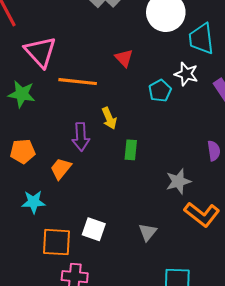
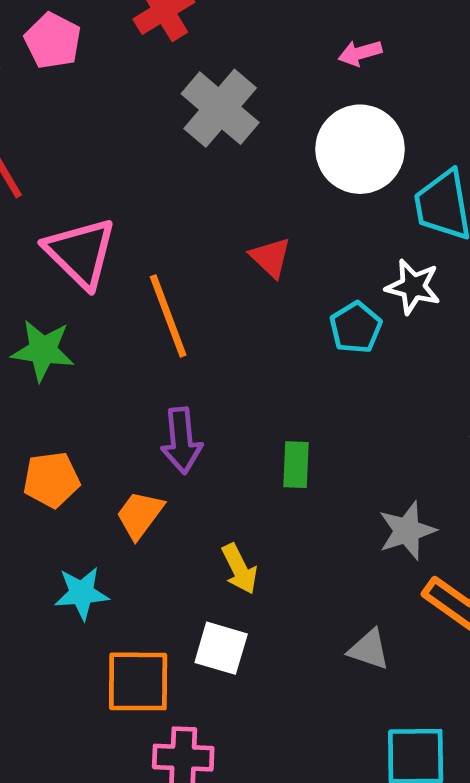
orange line: (78, 82) -> (168, 316), turned 66
yellow arrow: (109, 118) -> (239, 569), moved
gray triangle: (148, 232) -> (369, 649), moved, turned -48

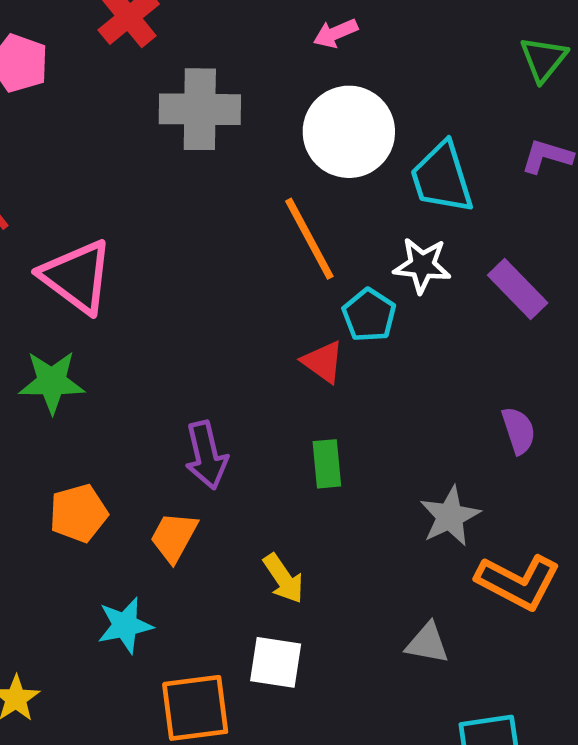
gray cross: (220, 108) -> (200, 109), turned -32
red triangle: (271, 257) -> (323, 362), moved
orange line: (168, 316) -> (309, 239), moved

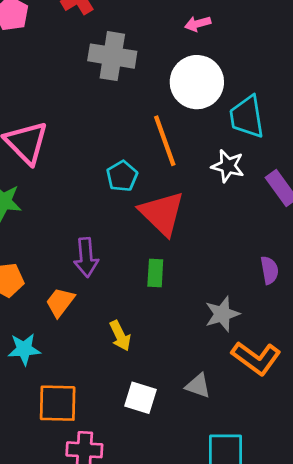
cyan pentagon: (369, 315) -> (122, 176), moved
red triangle: (323, 362) -> (162, 213), size x1.8
white square: (276, 662) -> (141, 398), moved

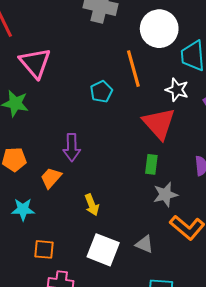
red triangle: (162, 213) -> (159, 123), moved
green rectangle: (155, 273) -> (151, 164), moved
white square: (141, 398) -> (103, 250), size x1.4
orange square: (58, 403) -> (44, 249), size x0.7

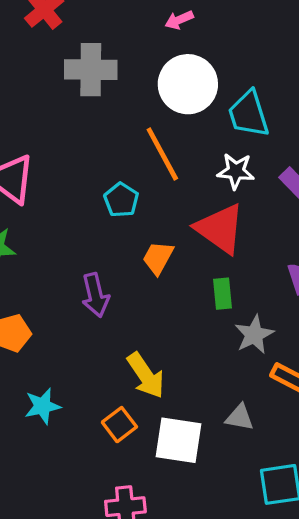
orange trapezoid: (51, 178) -> (158, 258), moved
yellow arrow: (92, 205) -> (146, 375), size x1.4
orange square: (44, 249) -> (119, 425), moved, turned -30

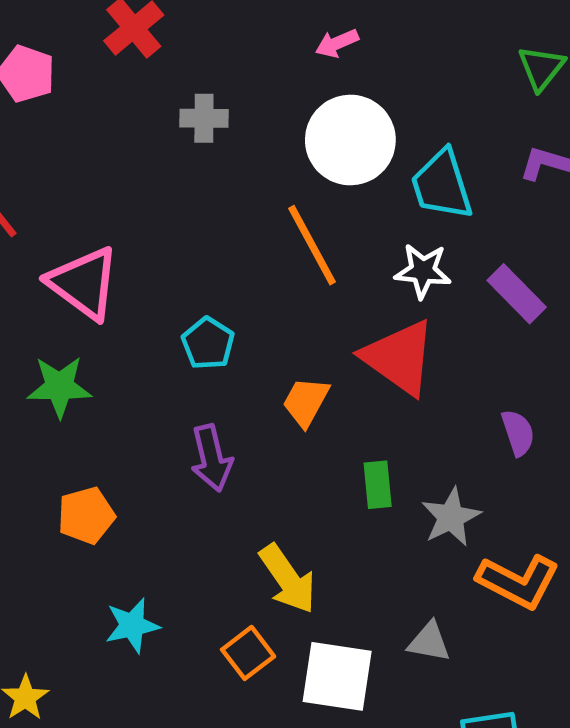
gray cross: (91, 70) -> (204, 118), size x0.6
cyan pentagon: (121, 200) -> (208, 343), moved
green rectangle: (223, 294) -> (378, 485), moved

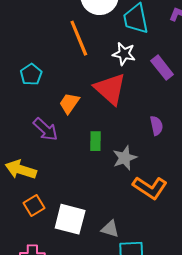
purple arrow: (211, 458) -> (45, 129), moved, turned -40
yellow arrow: (288, 579) -> (21, 170), moved, turned 136
gray triangle: (429, 642) -> (110, 229), moved

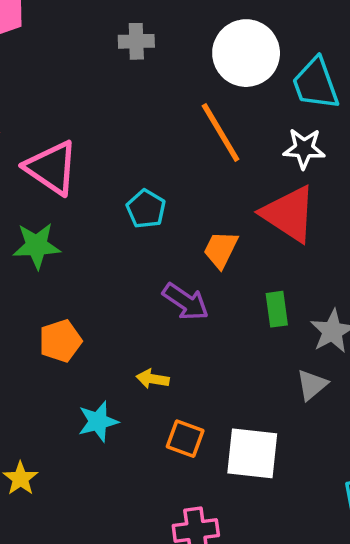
yellow arrow: (21, 170) -> (153, 379), size x0.6
orange square: (34, 205) -> (185, 439), turned -30
gray triangle: (110, 229) -> (312, 385), moved, turned -48

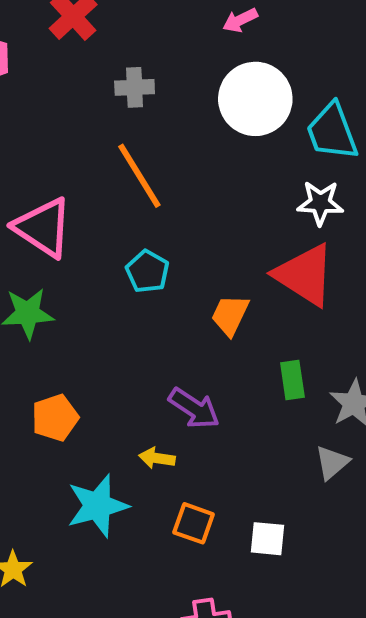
orange line: (221, 133) -> (139, 176), moved
purple arrow: (186, 302) -> (194, 408), moved
cyan star: (98, 421) -> (98, 506), size x1.4
white square: (252, 453) -> (267, 539), size x0.6

